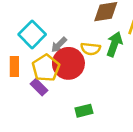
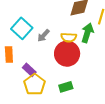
red circle: (68, 63) -> (67, 54), moved
yellow pentagon: (46, 68) -> (35, 84), moved

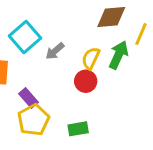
yellow semicircle: (69, 37) -> (91, 58), turned 105
red circle: (67, 54) -> (86, 81), size x0.6

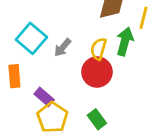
red circle: (86, 81) -> (97, 72), size x1.4
green rectangle: (78, 129) -> (97, 119), turned 72

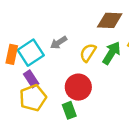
cyan square: (31, 38) -> (31, 53), moved
red circle: (97, 72) -> (78, 87), moved

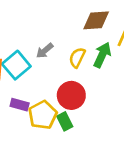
purple rectangle: (31, 79) -> (20, 105), moved, turned -35
yellow pentagon: (33, 98) -> (43, 115), moved

